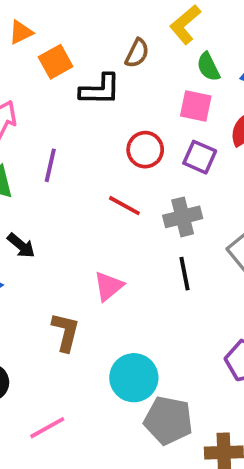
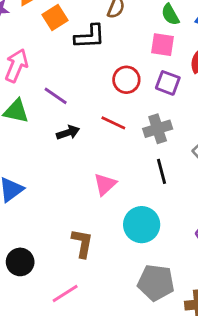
purple line: (50, 165) -> (56, 96), turned -65
black arrow: (21, 246) -> (68, 133), moved, turned -55
brown L-shape: (66, 332) -> (82, 243), moved
cyan circle: (134, 378) -> (142, 225), moved

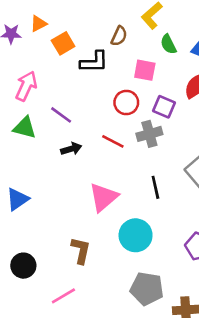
pink square: (163, 45) -> (145, 70), moved
gray cross: (158, 129) -> (149, 134), moved
pink triangle: (105, 184) -> (103, 197), size x1.4

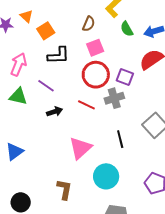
orange triangle: (38, 24) -> (26, 16), turned -48
black L-shape: (94, 62) -> (58, 55), moved
pink square: (145, 70) -> (95, 48), moved, turned -30
red circle: (126, 103) -> (96, 75), size x1.4

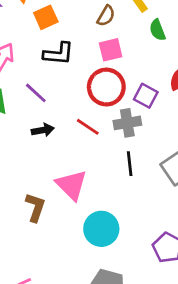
black line: (120, 139) -> (130, 164), moved
pink triangle: (80, 148) -> (71, 185), turned -40
brown L-shape: (64, 189) -> (35, 207), moved

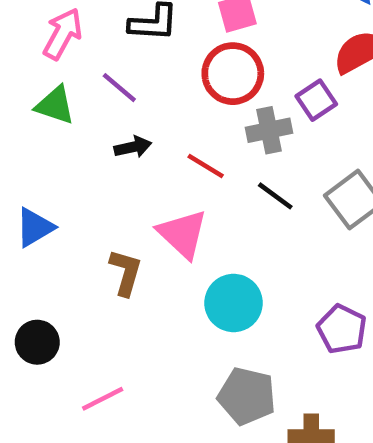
purple square: (146, 96) -> (316, 100), moved, turned 30
red line: (88, 127) -> (206, 166), moved
black line: (130, 164) -> (275, 196), turned -45

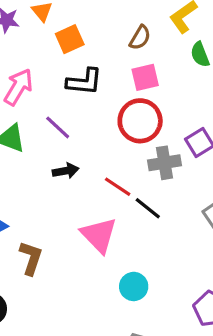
black line: (275, 196) -> (148, 208), moved
brown L-shape: (126, 272) -> (31, 258), moved
cyan circle: (234, 303) -> (134, 286), size x0.7

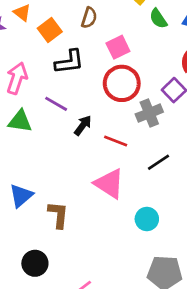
brown semicircle: (140, 38) -> (89, 18), moved
black arrow: (66, 171) -> (83, 125), moved, turned -30
black line: (148, 208) -> (158, 162), moved, turned -60

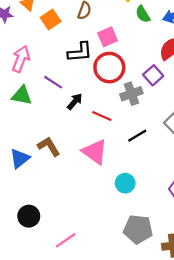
black L-shape: (69, 62) -> (80, 52), moved
brown L-shape: (58, 215) -> (49, 146), moved, turned -40

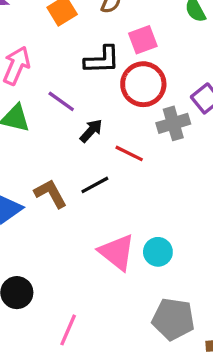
black line: (137, 136) -> (95, 185), moved
pink triangle: (95, 152) -> (117, 252), moved
pink line: (66, 240) -> (68, 330), turned -35

